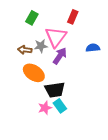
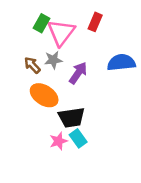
pink triangle: (56, 37) -> (61, 32), moved
blue semicircle: (93, 48) -> (121, 63), size x1.5
brown arrow: (25, 50) -> (32, 65), turned 40

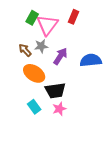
blue semicircle: (121, 63) -> (91, 60), moved
cyan rectangle: (78, 138) -> (34, 107), moved
pink star: (58, 141) -> (59, 109), moved

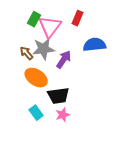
gray star: (41, 46) -> (44, 49), size x1.5
blue semicircle: (91, 60) -> (94, 45), moved

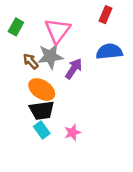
red rectangle: (77, 18) -> (106, 15), moved
green rectangle: (34, 19) -> (16, 27), moved
black trapezoid: (58, 96) -> (42, 110), moved

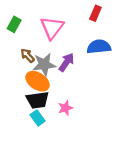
gray star: (50, 56) -> (44, 64), moved
pink star: (72, 132) -> (65, 108), moved

